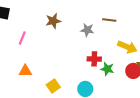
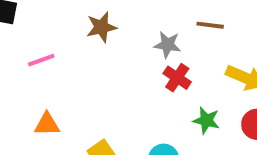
pink line: (22, 38) -> (41, 60), turned 48
red cross: (94, 59) -> (177, 78), moved, turned 32

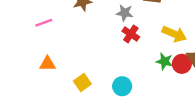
green star: (206, 120) -> (164, 61), moved

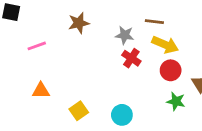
yellow arrow: (174, 34) -> (165, 45), moved
green star: (164, 61) -> (176, 101), moved
red circle: (182, 64) -> (171, 70), moved

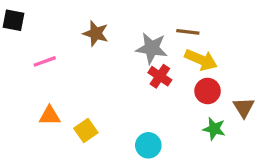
brown star: (79, 23) -> (96, 33), turned 30
gray star: (125, 35) -> (152, 48), size x1.4
yellow square: (79, 111) -> (86, 131), moved

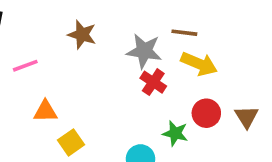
red circle: (208, 91) -> (206, 113), moved
orange triangle: (50, 116) -> (45, 111), moved
green star: (214, 129) -> (175, 133), moved

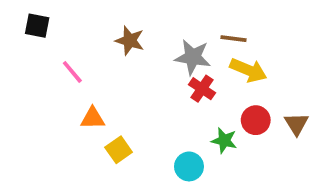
pink line: (25, 66) -> (72, 72), turned 70

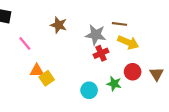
red cross: (202, 89) -> (101, 53), turned 32
yellow square: (119, 150) -> (47, 78), moved
cyan circle: (189, 166) -> (89, 90), moved

